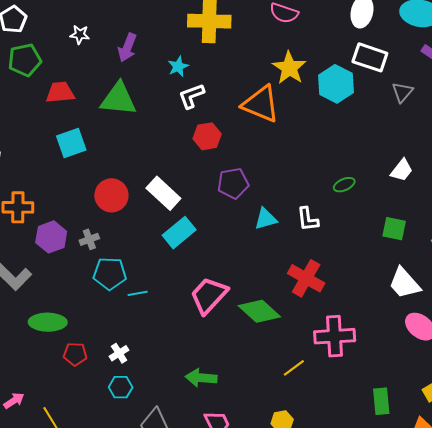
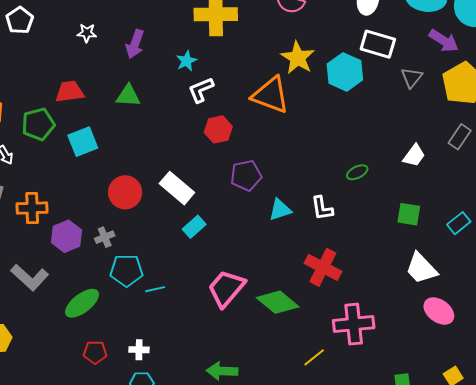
green pentagon: (25, 60) -> (38, 124), moved
green triangle: (118, 99) -> (128, 96), size x0.7
cyan rectangle: (179, 233) -> (194, 227), size x0.7
green ellipse: (48, 322) -> (82, 303), moved, turned -36
white cross: (119, 353) -> (139, 350), turned 36

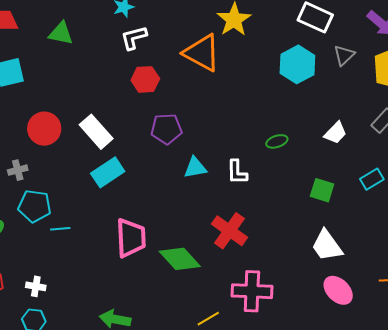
cyan hexagon: (345, 72) -> (297, 64), moved
cyan rectangle: (459, 223) -> (372, 179), moved
cyan rectangle: (194, 227) -> (108, 172), size x1.4
pink trapezoid: (226, 288) -> (131, 238), turned 129

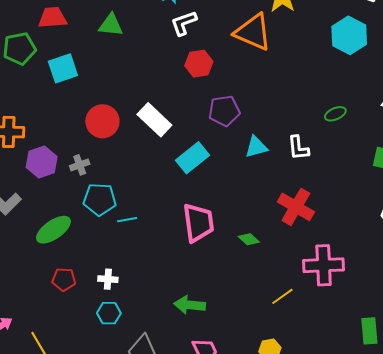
cyan rectangle: (108, 172) -> (193, 158), moved
green diamond: (180, 259) -> (249, 239), size x0.5

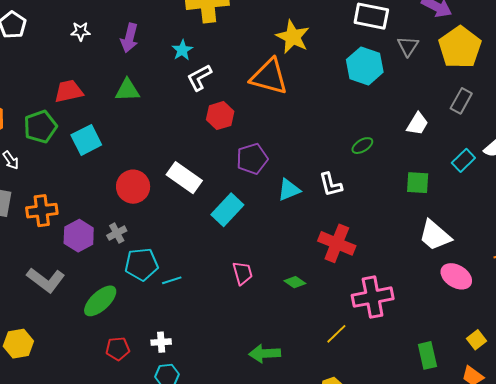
pink trapezoid: (198, 223) -> (243, 273), size x0.6
green arrow: (190, 305) -> (265, 353), moved

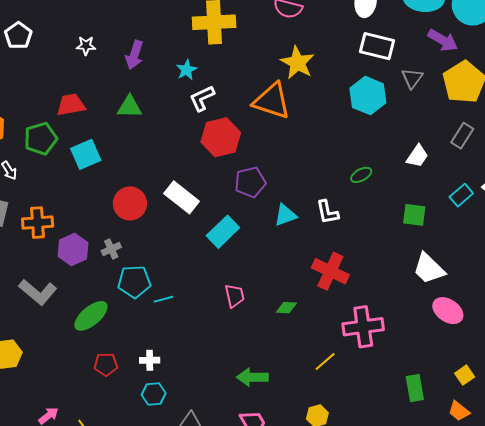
red hexagon: (220, 116) -> (221, 137), size x1.4
green diamond: (295, 282) -> (286, 308), turned -35

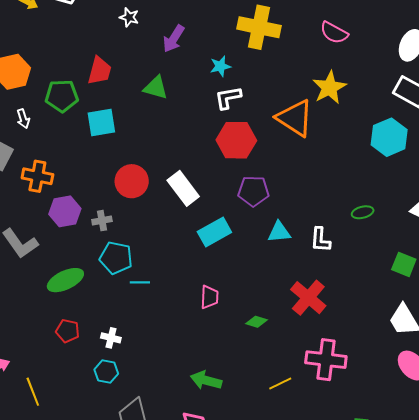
red trapezoid: (71, 105) -> (100, 71), turned 100

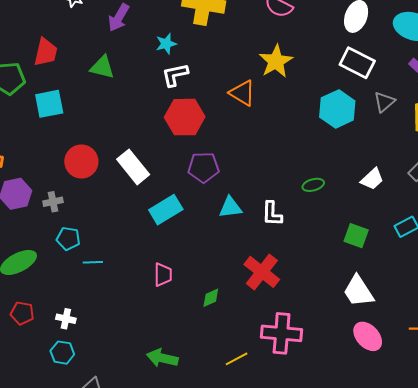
orange triangle: (295, 118) -> (242, 93), size x0.7
cyan pentagon: (116, 258) -> (68, 239), size x0.7
green diamond: (257, 322) -> (211, 298), turned -40

